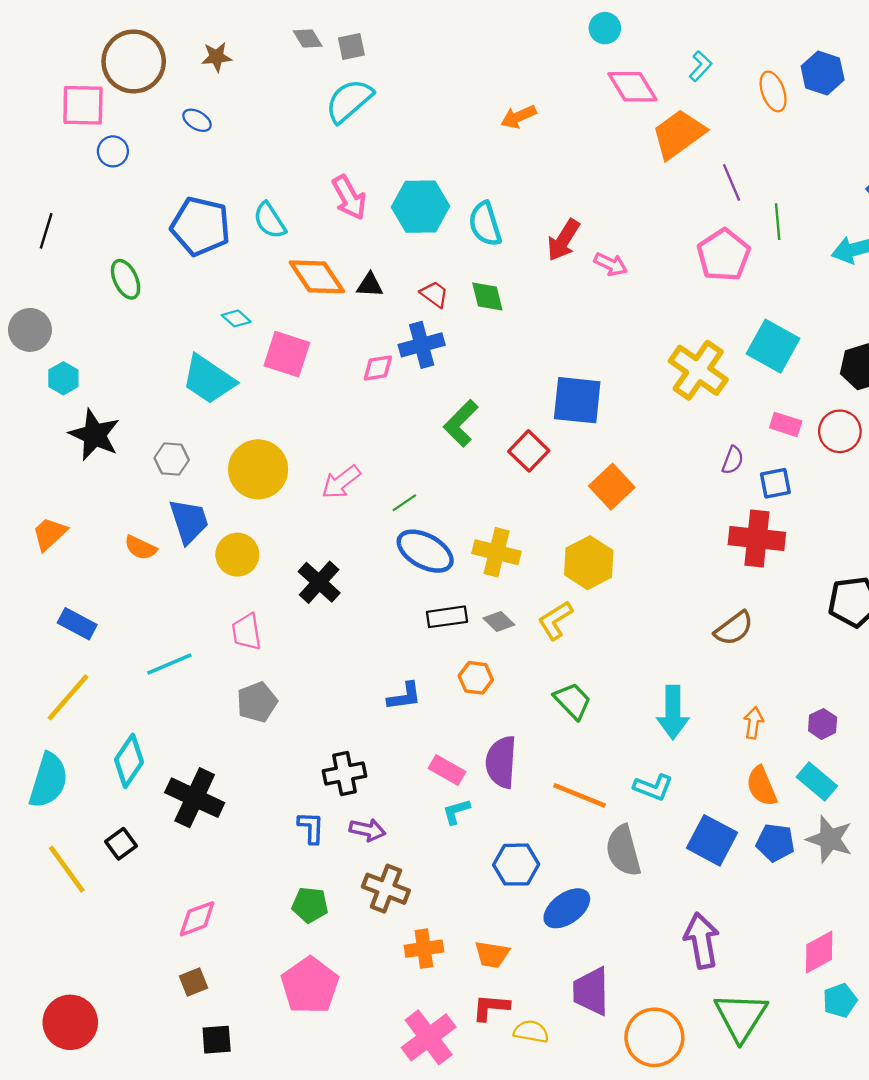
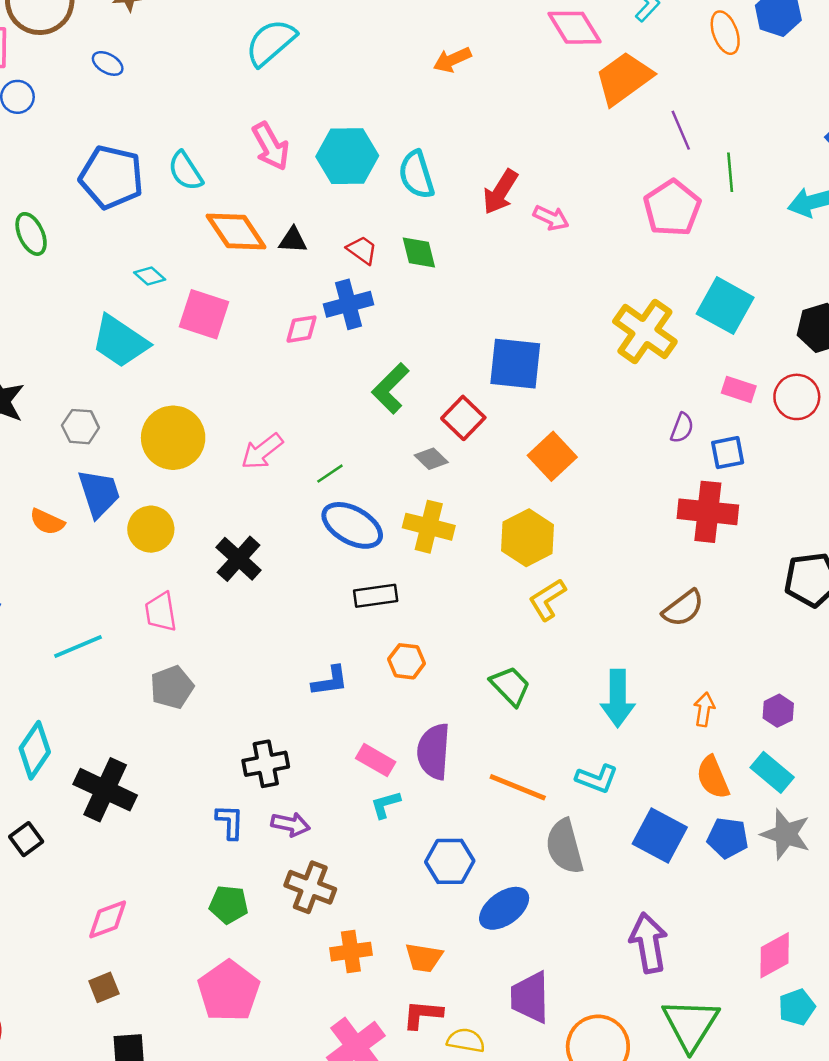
yellow L-shape: (555, 620) -> (547, 600), moved
gray diamond: (499, 621) -> (431, 459), moved

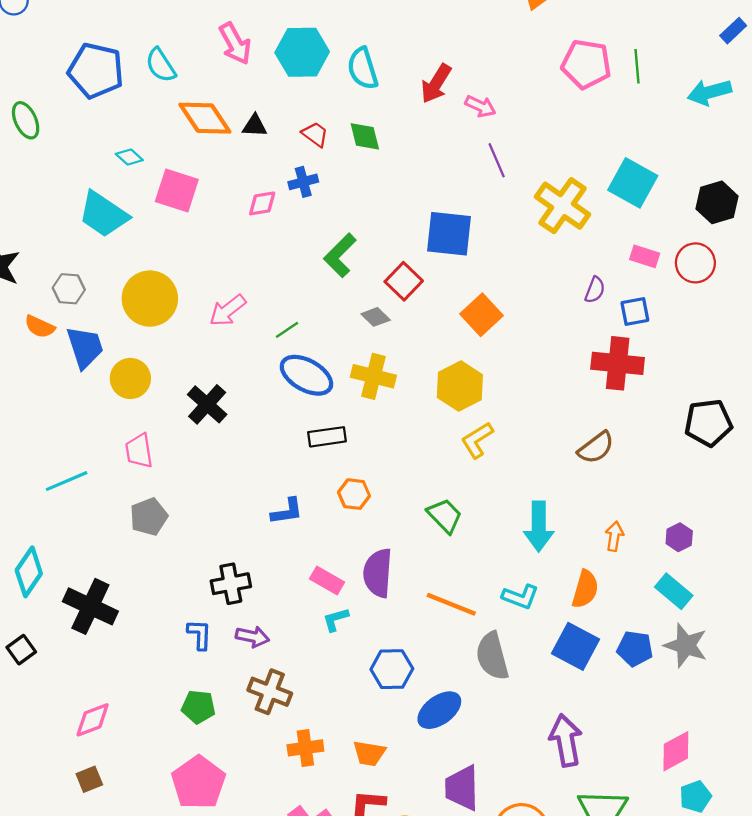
purple line: (681, 130) -> (497, 160), moved
pink pentagon: (672, 208) -> (586, 64), moved, turned -30
blue cross: (348, 304) -> (303, 182), size x0.7
orange semicircle: (47, 522) -> (40, 327), moved
orange semicircle: (713, 777) -> (585, 589), moved, turned -141

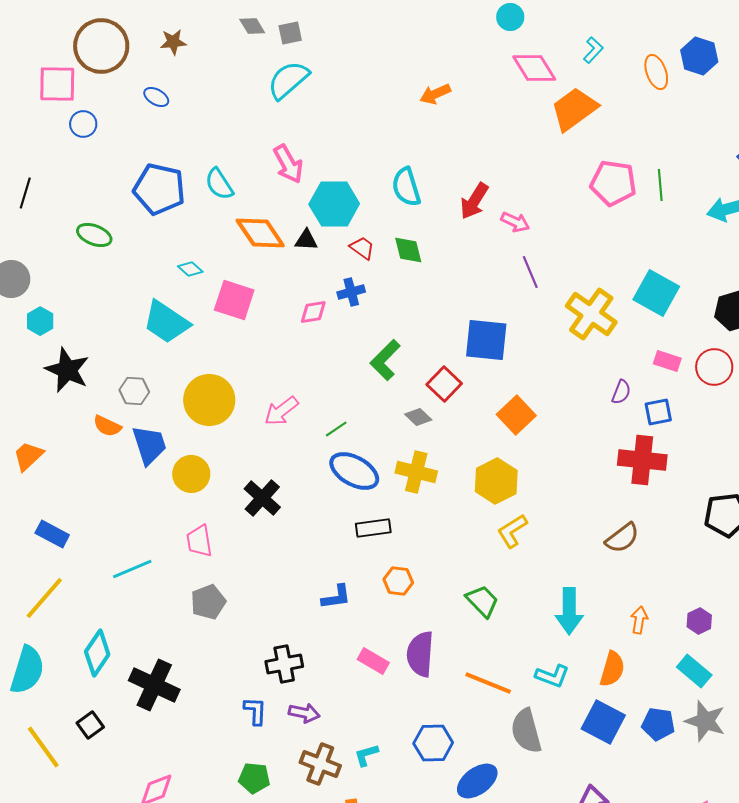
cyan hexagon: (302, 52) -> (334, 204), moved
green ellipse: (26, 120) -> (94, 235), turned -44
cyan L-shape: (336, 619) -> (366, 755), moved

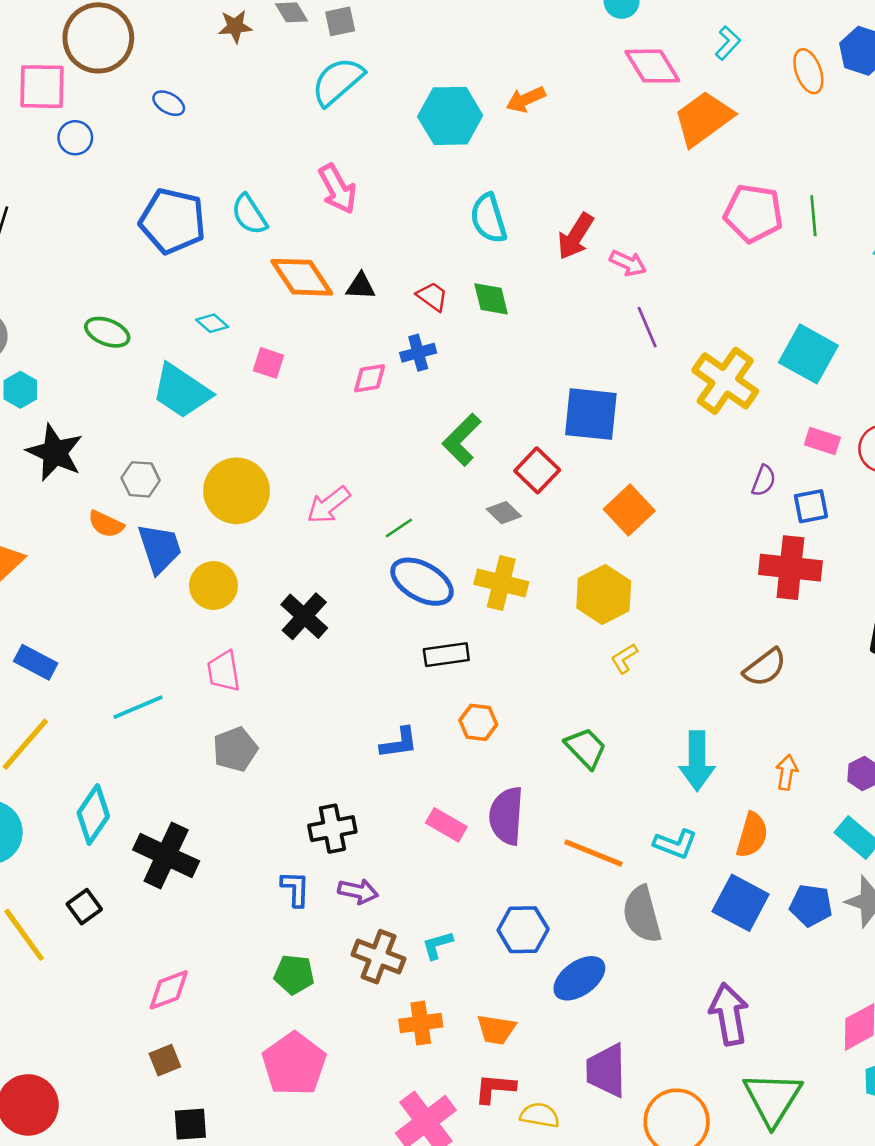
brown star: (173, 42) -> (235, 26), moved
cyan hexagon: (334, 204) -> (450, 116), moved
green ellipse: (94, 235) -> (107, 332), moved
pink square: (234, 300) -> (268, 363), size x0.6
yellow L-shape: (512, 531) -> (624, 658), size x0.7

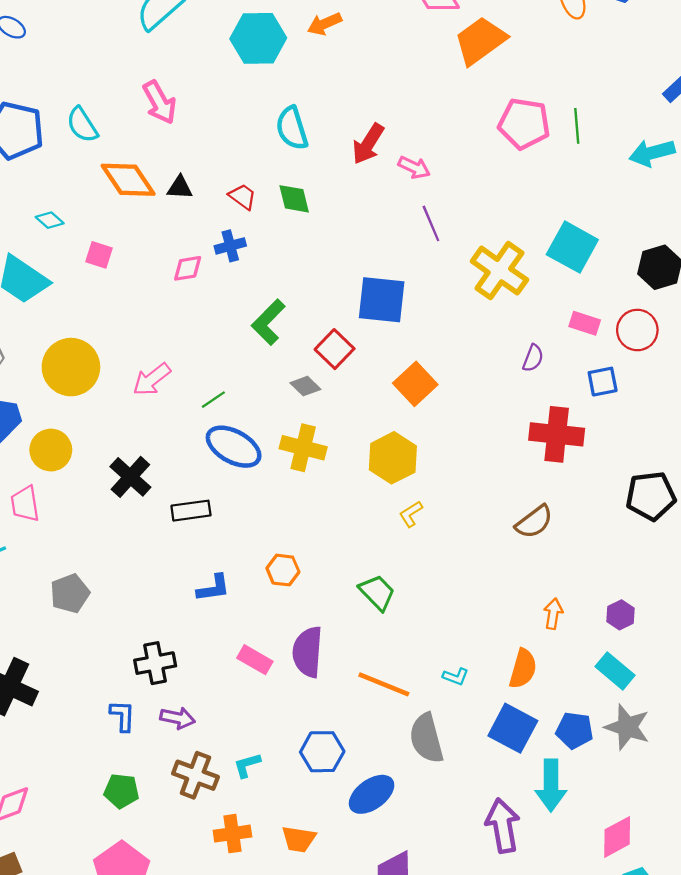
blue square: (811, 506) -> (603, 382), moved
black rectangle: (446, 655) -> (191, 511), moved
pink trapezoid: (224, 671) -> (25, 504), moved
cyan arrow: (697, 761) -> (551, 785), moved
cyan L-shape: (675, 844) -> (456, 677), size x0.7

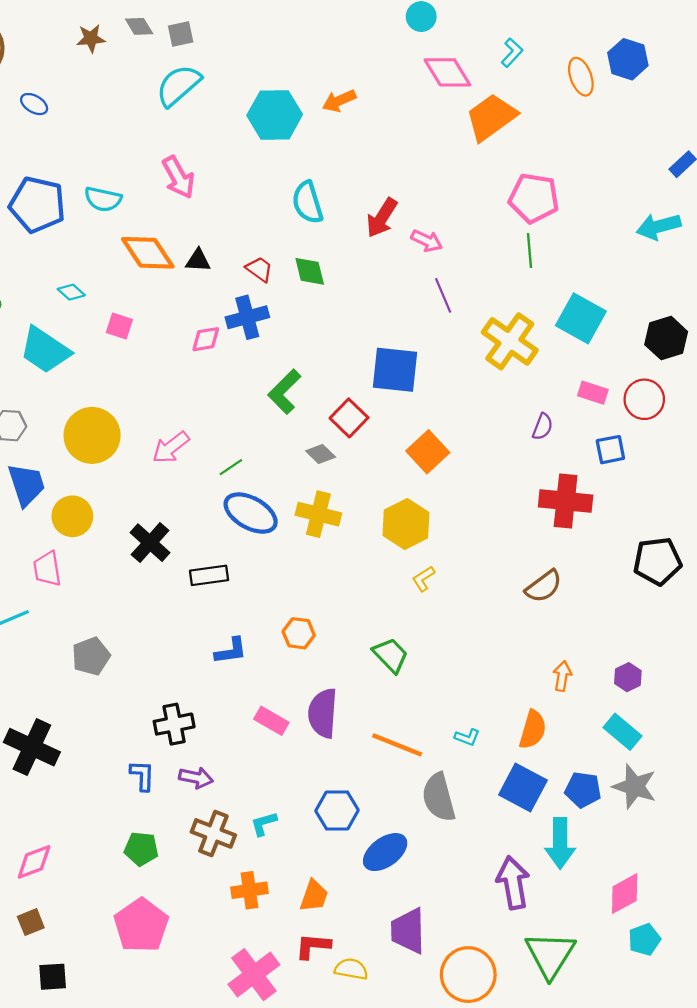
cyan semicircle: (82, 125) -> (103, 199), turned -45
green line: (577, 126) -> (529, 251), moved
blue cross: (230, 246) -> (247, 317), size x1.4
orange trapezoid: (299, 839) -> (314, 896), turned -80

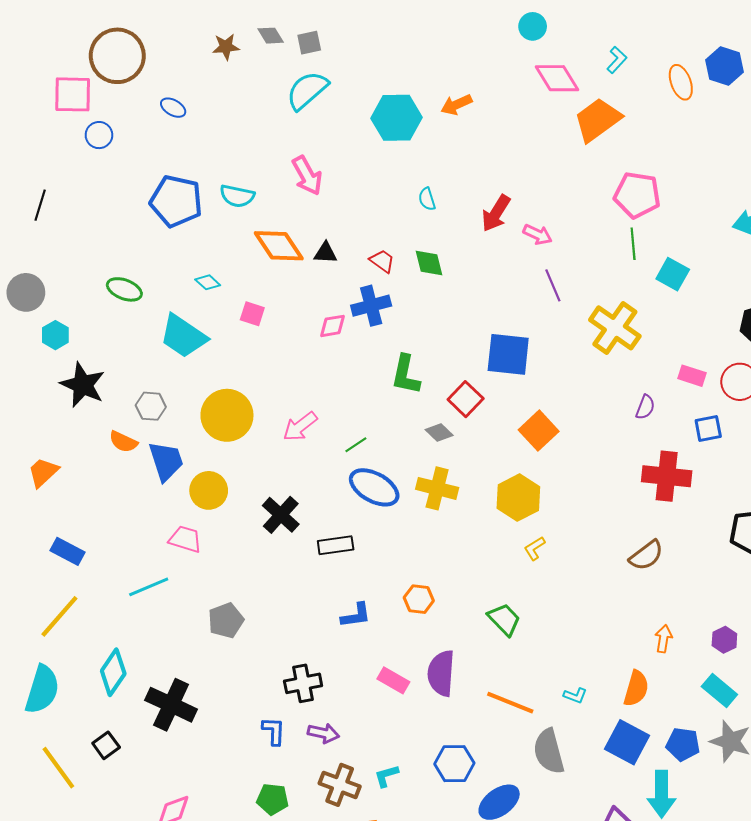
cyan semicircle: (307, 202) -> (427, 199), size x0.6
cyan square: (581, 318) -> (673, 274), moved, size x0.7
green L-shape: (285, 392) -> (406, 375), turned -33
pink trapezoid: (47, 569) -> (185, 539), turned 116

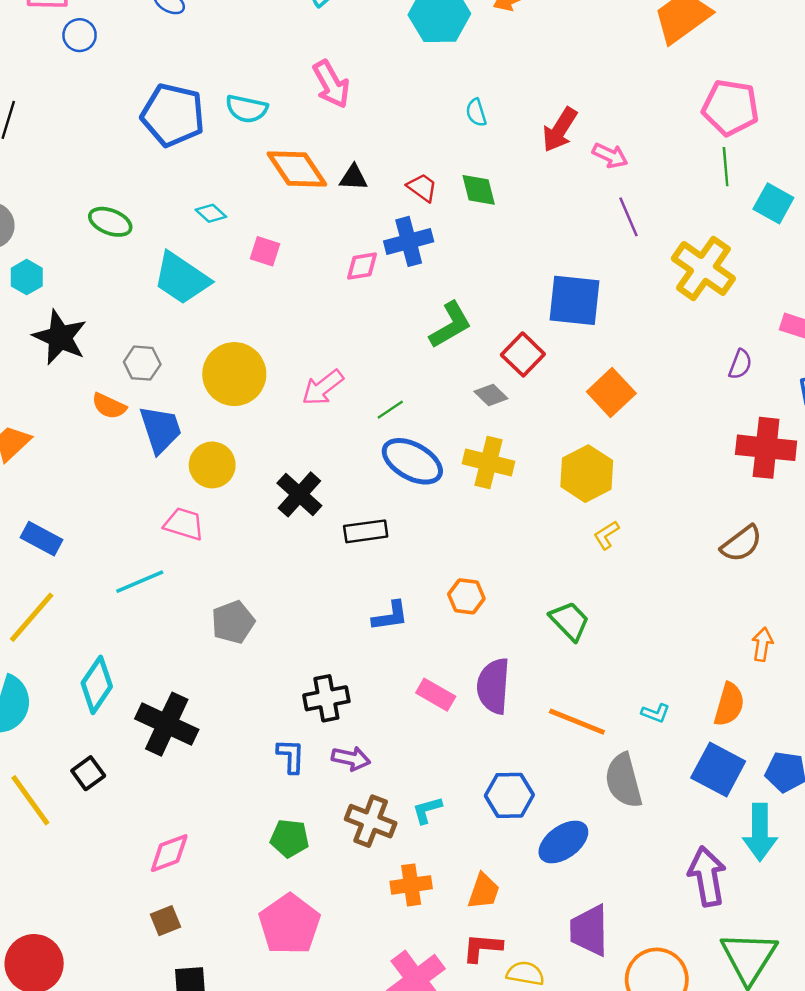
green L-shape: (406, 375) -> (450, 325), turned -132

